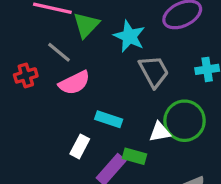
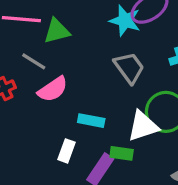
green triangle: (86, 25) -> (57, 31), turned 40
cyan star: (129, 36) -> (125, 21), moved
white triangle: (160, 132) -> (143, 126), size x1.5

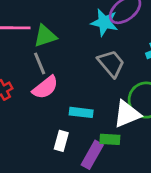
gray line: (34, 61) -> (40, 63), moved, turned 40

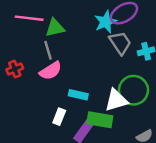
cyan star: (104, 22) -> (106, 22), turned 30
gray trapezoid: (111, 63) -> (120, 43), moved
green rectangle: (110, 139) -> (100, 120), size x1.5

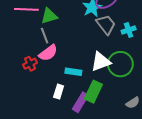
red cross: (15, 69) -> (30, 64), moved
white triangle: (116, 100) -> (101, 62), moved
green rectangle: (100, 120) -> (93, 92), turned -70

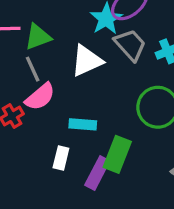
white triangle: (101, 62) -> (87, 61), moved

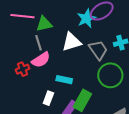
gray trapezoid: (130, 45) -> (98, 50), moved

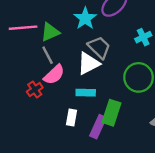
cyan star: (86, 18) -> (85, 18), moved
white triangle: (72, 42) -> (88, 63), moved
gray trapezoid: (98, 50) -> (99, 47), moved

